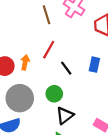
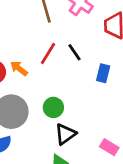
orange arrow: (25, 62) -> (19, 68), turned -64
black line: (66, 68) -> (74, 52), moved

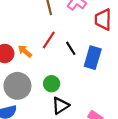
black line: (74, 52) -> (71, 48), moved
blue rectangle: (103, 73) -> (93, 58), size x1.5

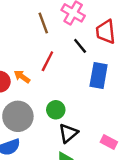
black line: (71, 48) -> (80, 46), moved

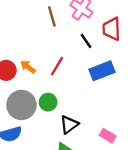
red line: (47, 61) -> (57, 66), moved
blue rectangle: (99, 76) -> (102, 71), turned 55
green circle: (56, 110) -> (48, 102), moved

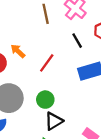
orange arrow: (28, 67) -> (18, 51), moved
green circle: (48, 102) -> (45, 100), moved

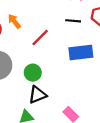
black line: (77, 41) -> (73, 21), turned -64

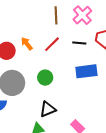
red line: (40, 38) -> (52, 44), moved
green circle: (33, 73) -> (45, 78), moved

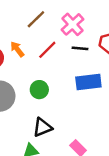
brown line: (56, 15) -> (36, 19), moved, turned 48
pink cross: (82, 15) -> (73, 24), moved

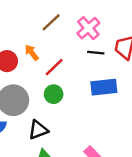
red line: (47, 50) -> (54, 67), moved
black triangle: (42, 127) -> (38, 130), moved

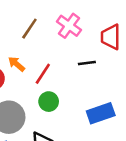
black line: (96, 53) -> (87, 63), moved
blue rectangle: (104, 87) -> (101, 113), moved

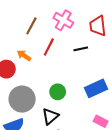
red line: (43, 74) -> (49, 47), moved
green circle: (49, 102) -> (58, 92), moved

